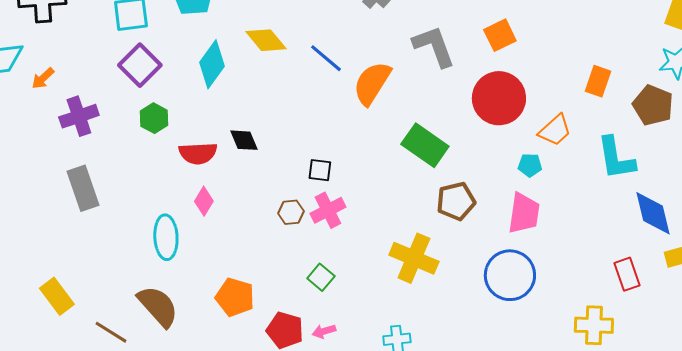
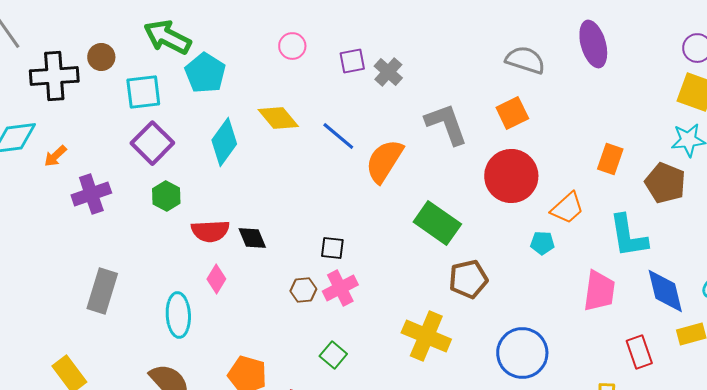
black diamond: (244, 140) -> (252, 238), moved
gray rectangle: (83, 188) -> (102, 291), moved, turned 36
pink trapezoid: (524, 213) -> (599, 291), moved

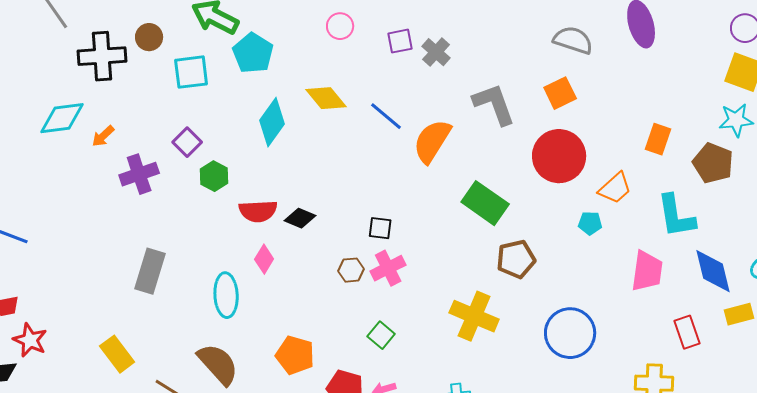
purple square: (152, 143) -> (187, 142), moved, size x0.7
black diamond: (252, 238) -> (300, 218), turned -44

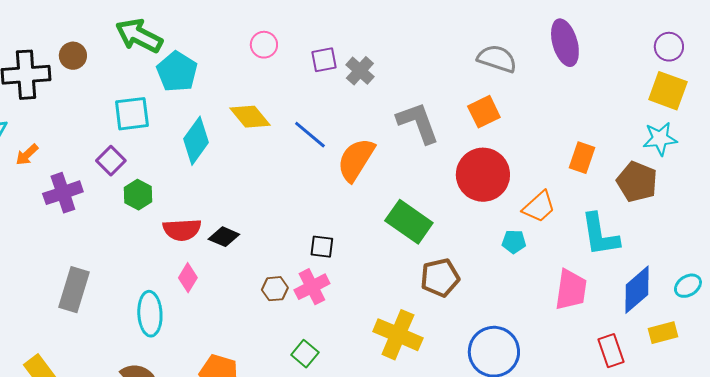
cyan square: (191, 72) -> (132, 114), moved
black square: (380, 228) -> (322, 247), moved
blue diamond: (713, 271) -> (637, 290), turned 63

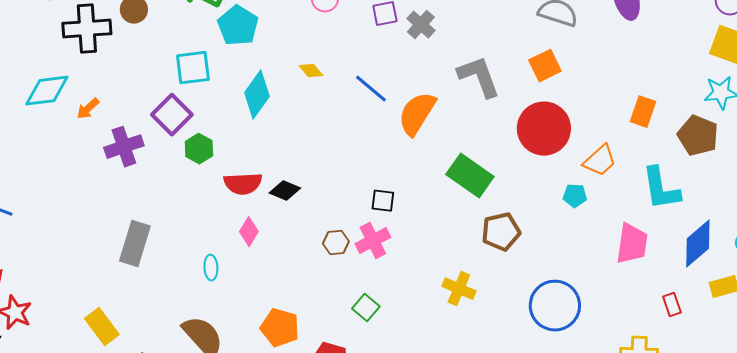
yellow diamond: (250, 117) -> (311, 71), size x0.6
purple square: (111, 161) -> (172, 115), size x1.4
cyan ellipse: (150, 314) -> (211, 268), size x0.6
yellow cross: (398, 335) -> (459, 289), size x0.7
red rectangle: (611, 351) -> (672, 305), size x0.7

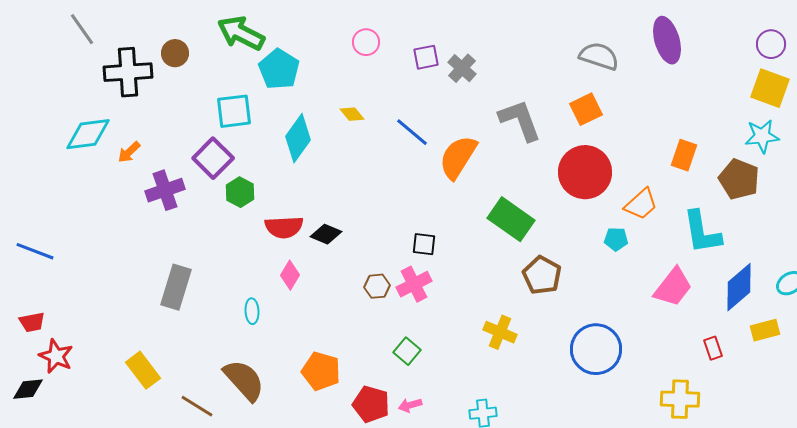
brown pentagon: (501, 232) -> (542, 275), turned -30
pink trapezoid: (632, 244) -> (673, 287), turned 30

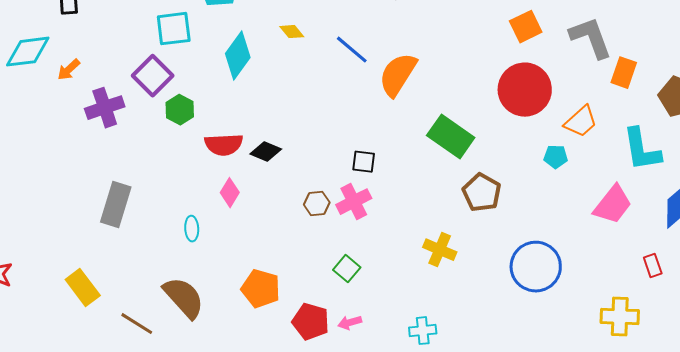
gray L-shape: (520, 120) -> (591, 38), moved

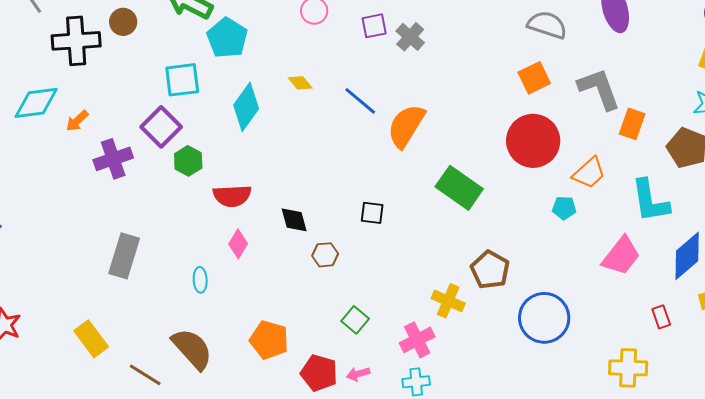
black diamond: (266, 152) -> (294, 220), moved, turned 52
brown pentagon: (482, 193) -> (490, 270), moved
pink cross: (354, 202) -> (417, 340), moved
cyan cross: (423, 331) -> (416, 382), moved

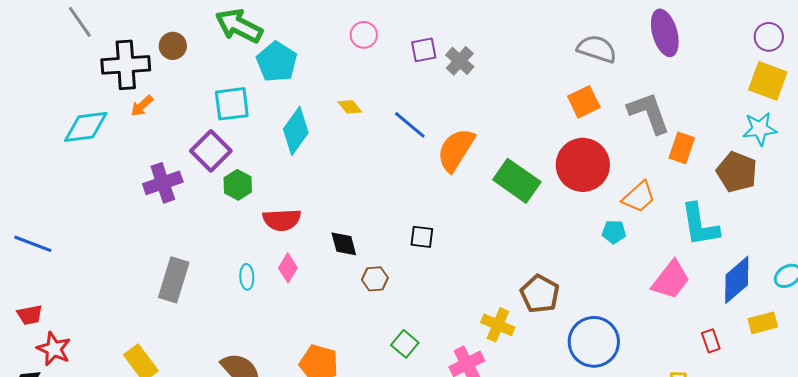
orange arrow: (77, 121) -> (142, 106), moved
green rectangle: (459, 188) -> (517, 181), moved
cyan ellipse: (200, 280) -> (247, 277), moved

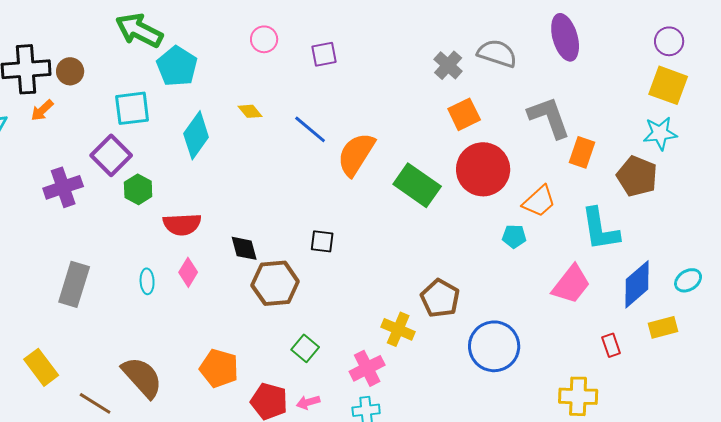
brown circle: (173, 46) -> (70, 71), moved
gray cross: (460, 61) -> (448, 65), moved
orange square: (584, 102) -> (464, 114), moved
brown hexagon: (375, 279) -> (275, 283), size x1.8

